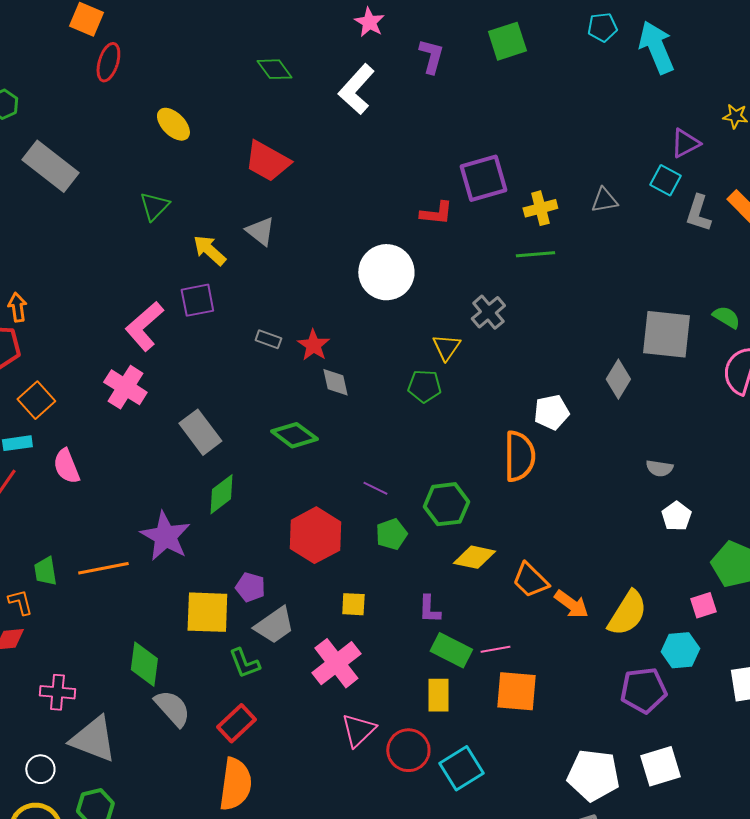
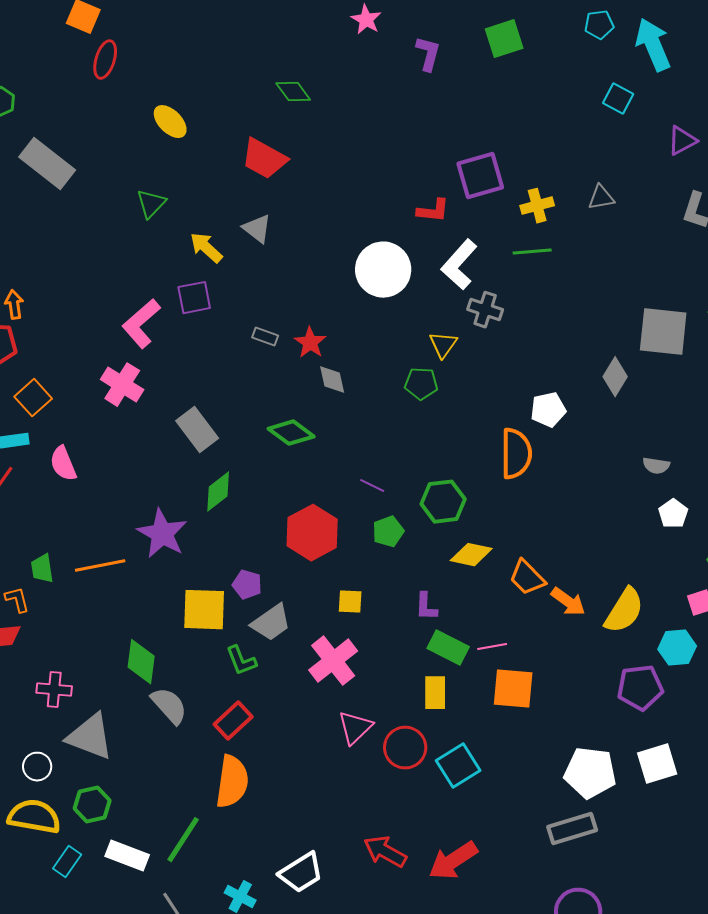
green diamond: (274, 69) -> (293, 92), moved
white L-shape: (356, 89) -> (459, 265), moved
cyan square: (665, 180) -> (618, 99), moved
gray cross: (488, 312) -> (485, 310), turned -32

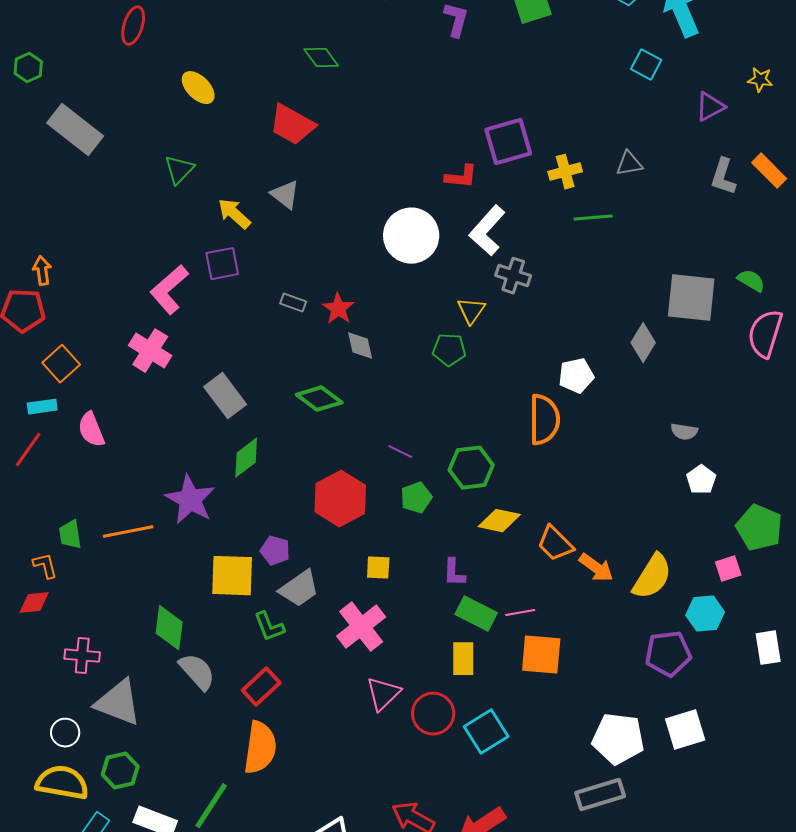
green line: (532, 252) -> (593, 218), moved

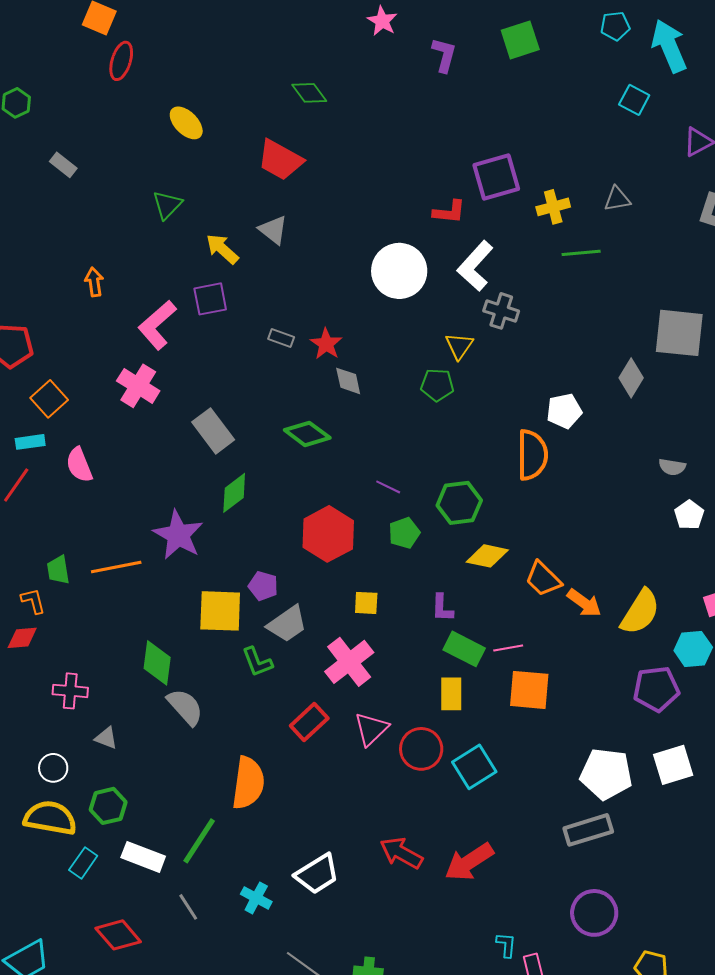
gray rectangle: (75, 130) -> (63, 165), size x0.5
orange arrow: (42, 271) -> (94, 282), moved
red rectangle: (261, 687) -> (309, 722), moved
gray triangle: (118, 703) -> (106, 738), size x0.5

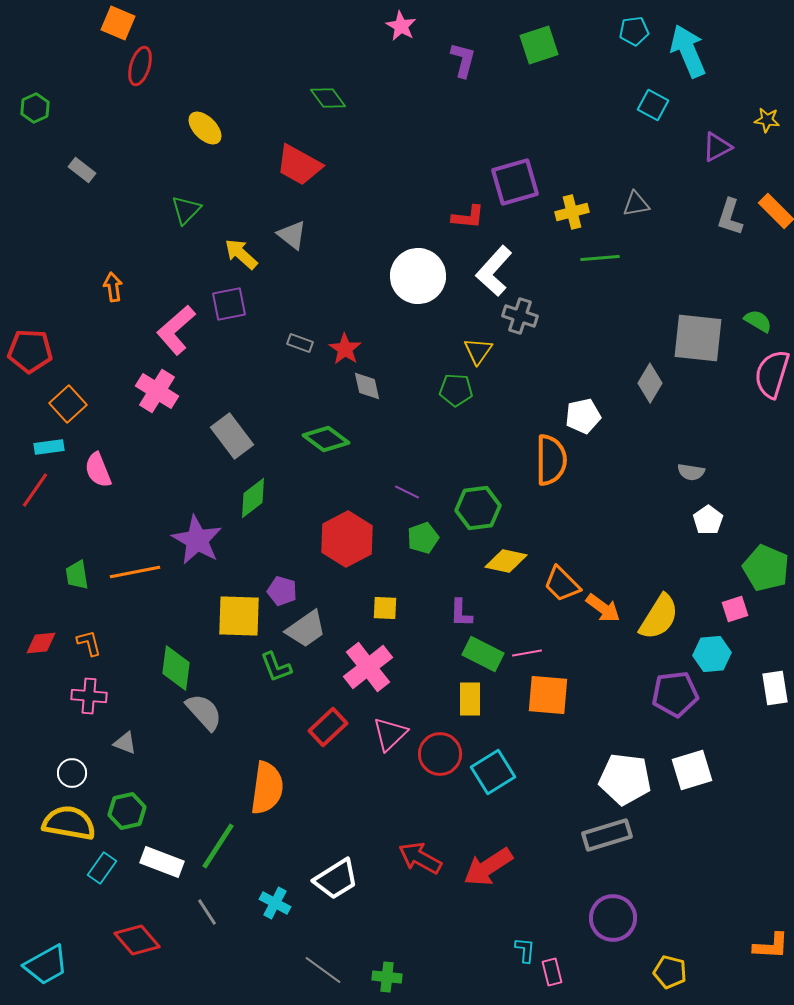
orange L-shape: (33, 601) -> (89, 643), moved

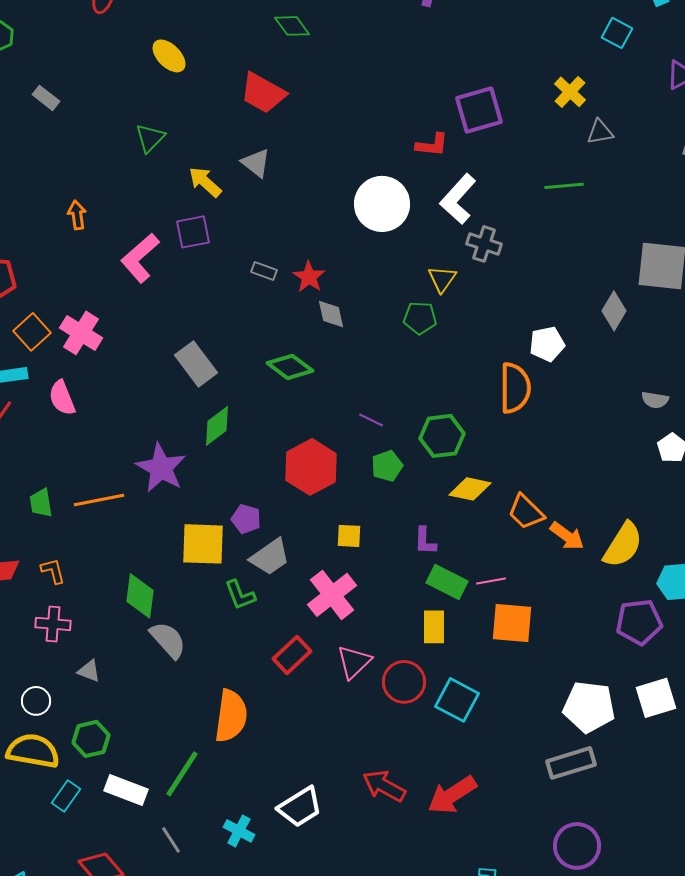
yellow cross: (572, 212) -> (570, 92), moved, turned -32
pink cross: (157, 391) -> (81, 333), moved
cyan square: (493, 772) -> (457, 700), turned -30

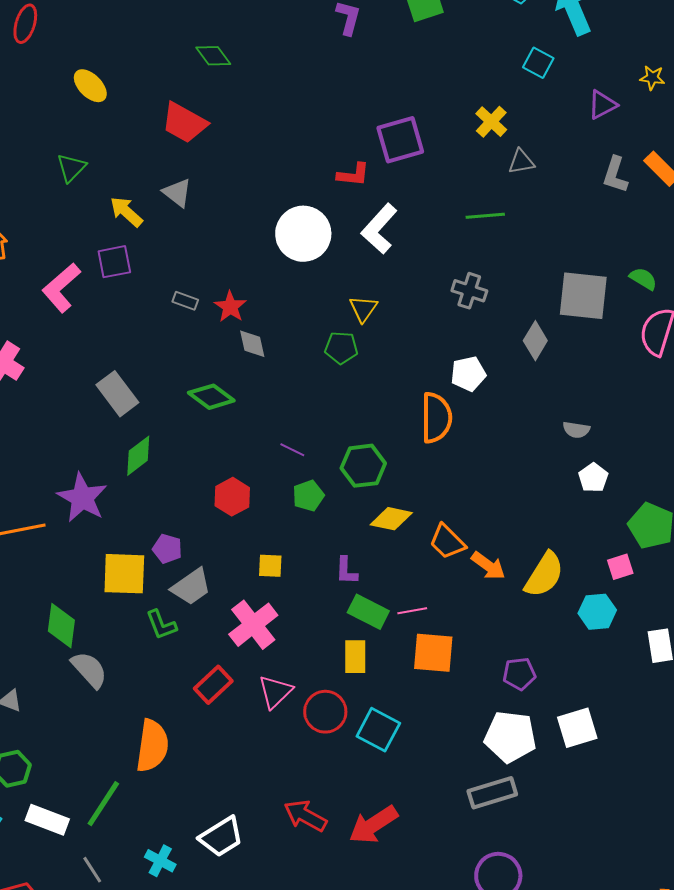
gray cross: (484, 244) -> (469, 291), moved
red hexagon: (311, 467) -> (232, 497), size x0.7
purple pentagon: (639, 622) -> (519, 674), moved, size x0.7

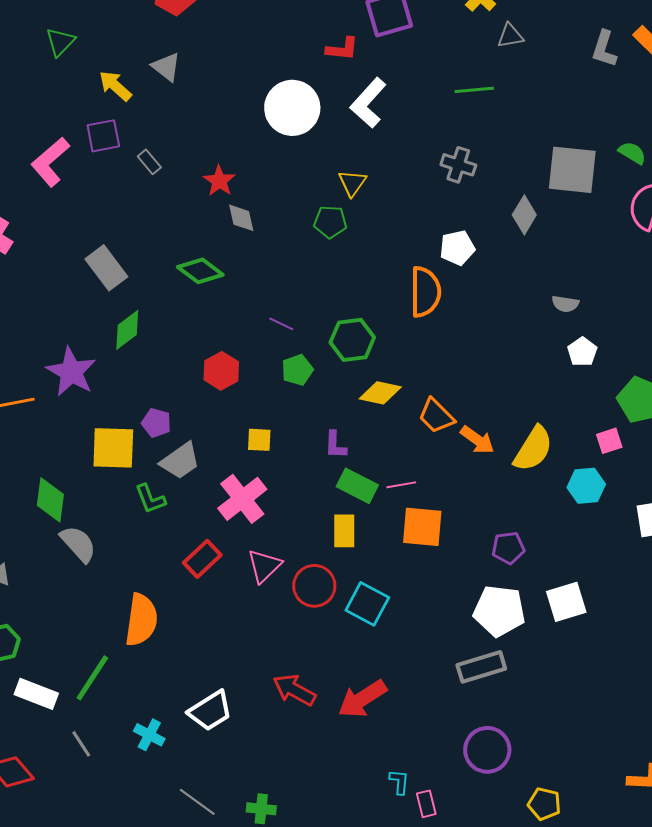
gray rectangle: (185, 301) -> (149, 162), moved, turned 30

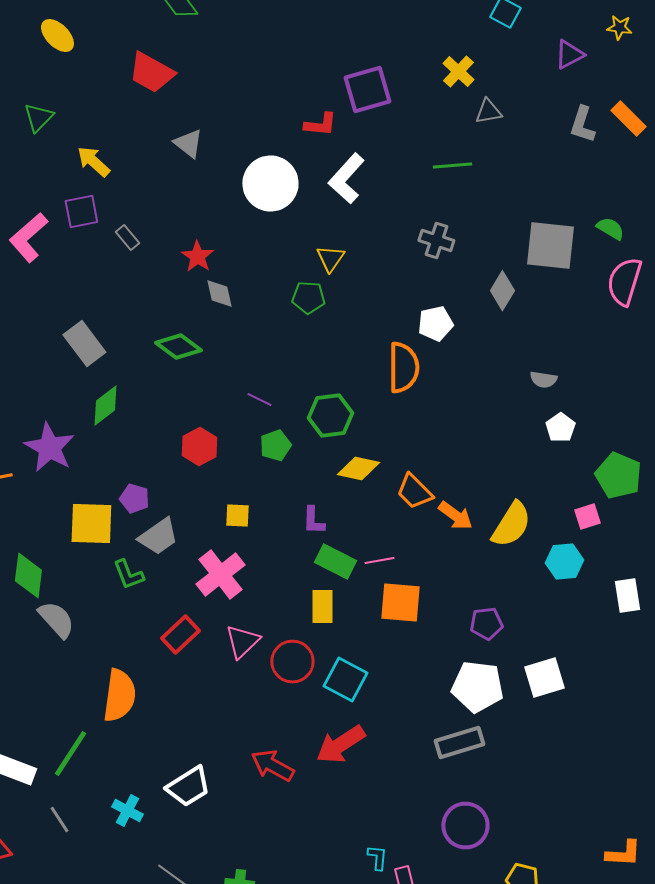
gray triangle: (166, 67) -> (188, 144), moved
red arrow: (362, 699) -> (340, 744), moved

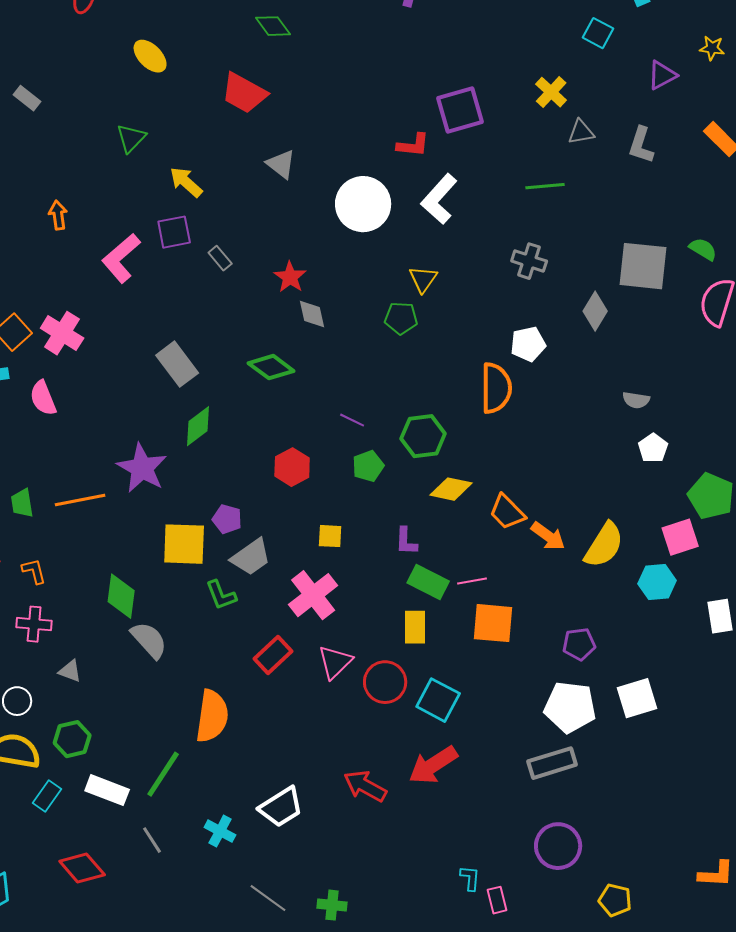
gray L-shape: (582, 124) -> (641, 145), moved
pink square: (587, 516) -> (680, 537), size x1.4

